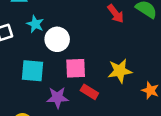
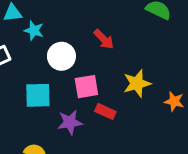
red arrow: (116, 14) -> (104, 39), moved
cyan star: (35, 24) -> (34, 30), moved

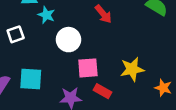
red arrow: (104, 39) -> (103, 14), moved
cyan square: (38, 95) -> (31, 79), moved

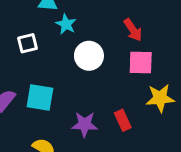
pink square: (88, 68) -> (141, 62), moved
red rectangle: (102, 91) -> (123, 120), turned 30

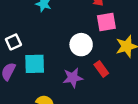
white square: (27, 43) -> (13, 42), moved
white circle: (89, 56) -> (81, 45), moved

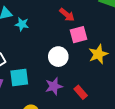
red rectangle: (101, 69) -> (81, 92), moved

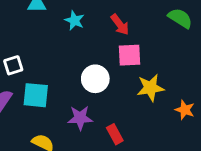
cyan star: (22, 24) -> (74, 20), moved

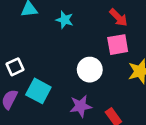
red arrow: (120, 25) -> (118, 18), moved
cyan square: (36, 95) -> (38, 91), turned 30

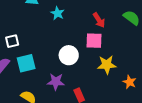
cyan square: (38, 91) -> (26, 63), turned 36

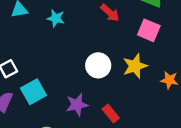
pink square: (94, 41) -> (149, 30), moved, turned 36
white circle: (69, 55) -> (98, 65), moved

